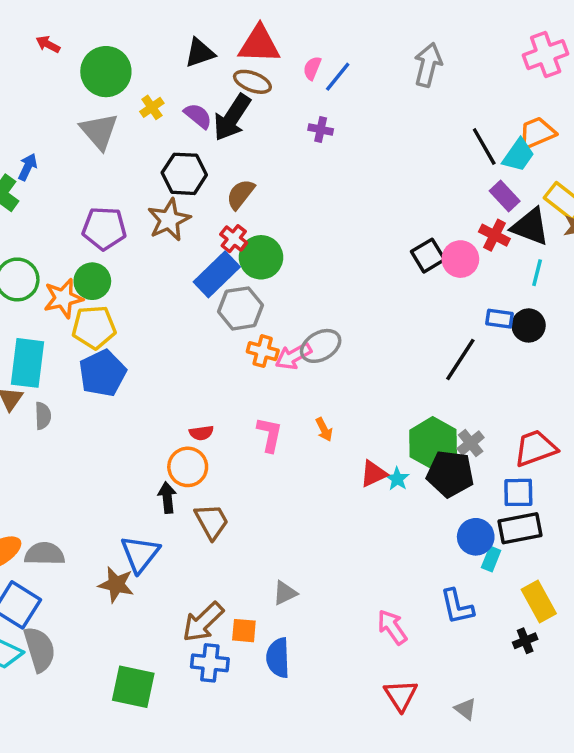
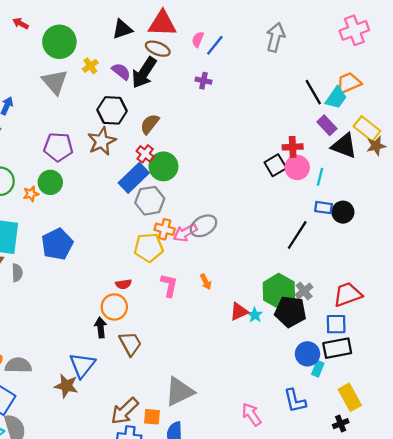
red cross: (494, 235) -> (293, 147), moved, turned -30
cyan line: (537, 273) -> (320, 177), moved
orange star: (63, 298) -> (31, 194), size x0.6
yellow pentagon: (94, 327) -> (149, 248), moved
gray triangle: (285, 593) -> (179, 392), size x1.8

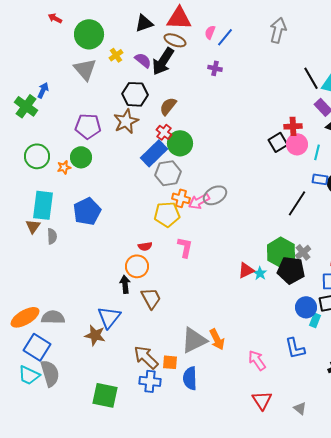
orange arrow: (206, 282) -> (217, 339), moved, size x1.5
brown arrow: (125, 411) -> (146, 357), turned 88

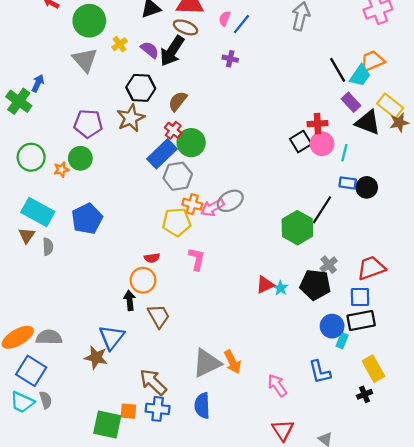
cyan rectangle: (43, 205) -> (38, 212), turned -68
green hexagon: (281, 252) -> (297, 228), moved
orange square: (170, 362) -> (128, 411), moved
gray semicircle: (50, 373) -> (46, 400), size x0.6

